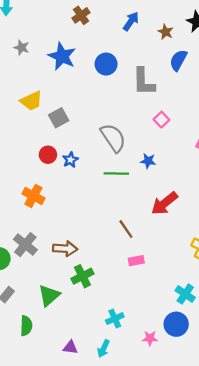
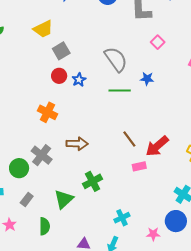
gray square: (59, 118) -> (61, 51), moved
red arrow: (164, 203) -> (157, 146), moved
brown arrow: (65, 249) -> (77, 144), moved

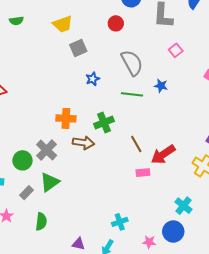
red circle: (59, 76) -> (116, 23), moved
orange cross: (47, 112) -> (66, 118), moved, turned -30
green cross: (93, 181) -> (104, 123), moved
green triangle: (64, 199) -> (50, 182), moved

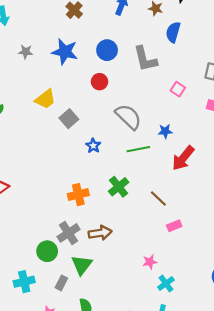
pink square: (176, 50) -> (178, 89), moved
brown arrow: (83, 143) -> (100, 233), moved
gray cross: (47, 150) -> (68, 233), turned 30
red arrow: (163, 154) -> (183, 158), moved
pink star: (149, 242) -> (150, 262), moved

